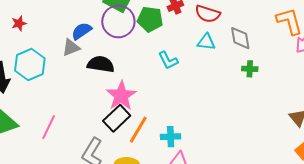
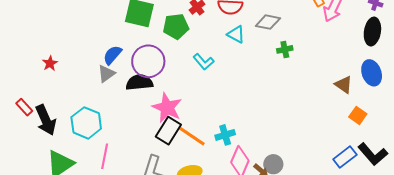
purple circle: (118, 21) -> (148, 61), moved
gray diamond: (240, 38) -> (268, 22), turned -55
cyan triangle: (206, 42) -> (236, 34), turned 36
cyan hexagon: (30, 65) -> (86, 123), moved
orange line: (138, 130) -> (192, 136), turned -72

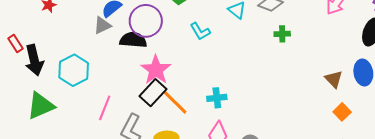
cyan cross: (225, 135) -> (217, 98), moved
pink line: (105, 156) -> (105, 108), moved

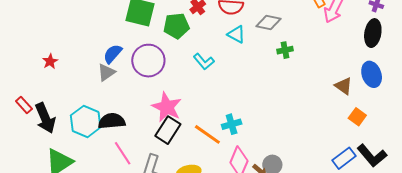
black semicircle: (133, 40) -> (112, 121), moved
orange line: (175, 103) -> (207, 134), moved
pink line: (105, 108) -> (123, 153), turned -45

